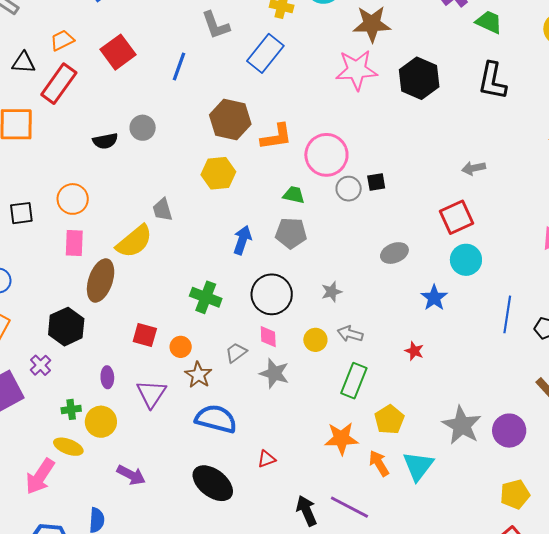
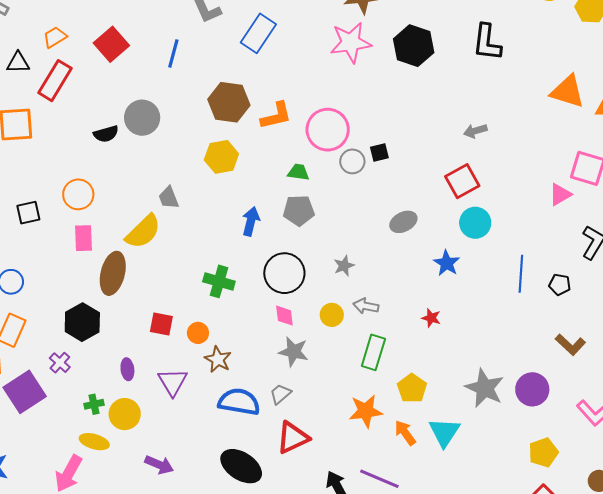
gray circle: (143, 128) -> (142, 118), size x1.4
gray trapezoid: (236, 353) -> (280, 394), moved
red triangle: (266, 459) -> (293, 438), size x1.8

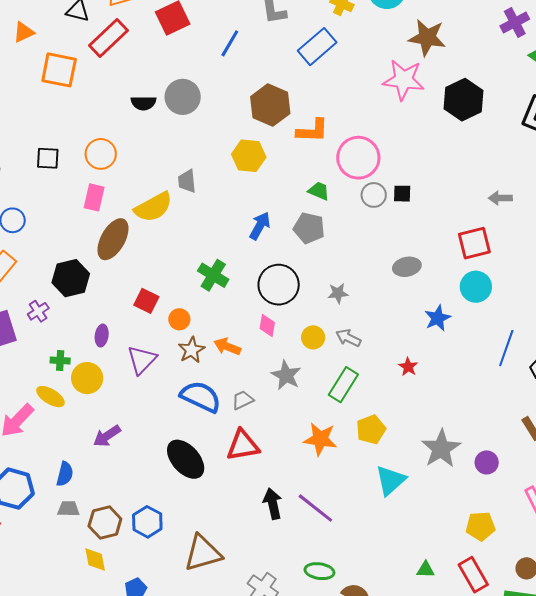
gray star: (294, 352) -> (286, 375), moved
purple circle: (532, 389) -> (487, 462), size x0.7
orange arrow: (405, 433) -> (227, 347), moved, turned -48
purple arrow: (159, 465) -> (107, 436), turned 108

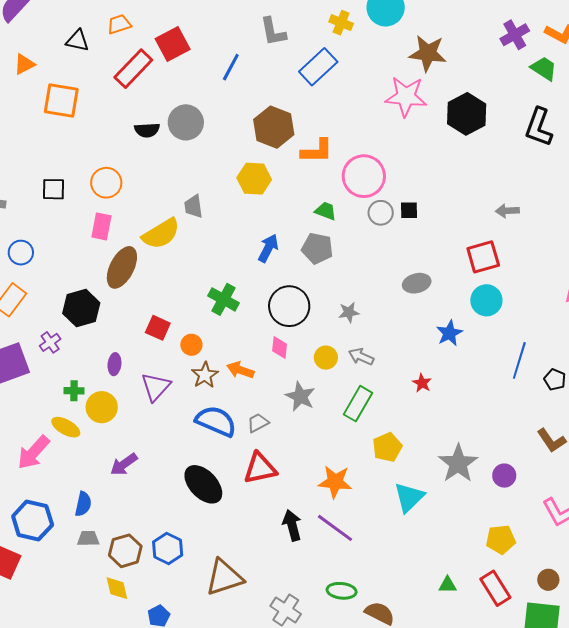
red rectangle: (109, 38) -> (133, 69), moved
orange star: (320, 439) -> (335, 482), moved

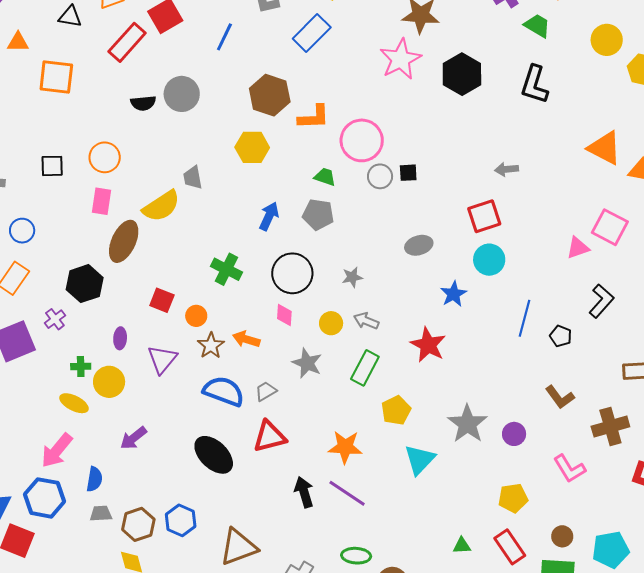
orange triangle: (24, 64) -> (18, 42), turned 30
pink star: (406, 97) -> (401, 59), turned -30
red star: (422, 383) -> (428, 345), size x1.8
pink arrow: (33, 452) -> (57, 450), moved

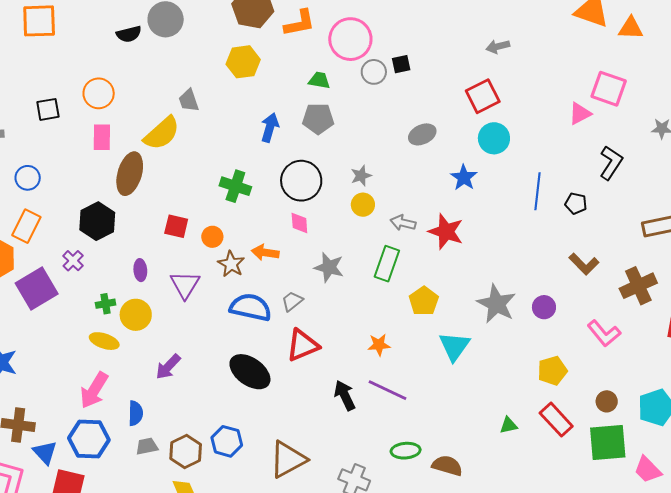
gray arrow: (366, 321) -> (403, 223), moved
yellow circle: (331, 323) -> (363, 205), moved
orange star: (345, 447) -> (379, 345), size x0.7

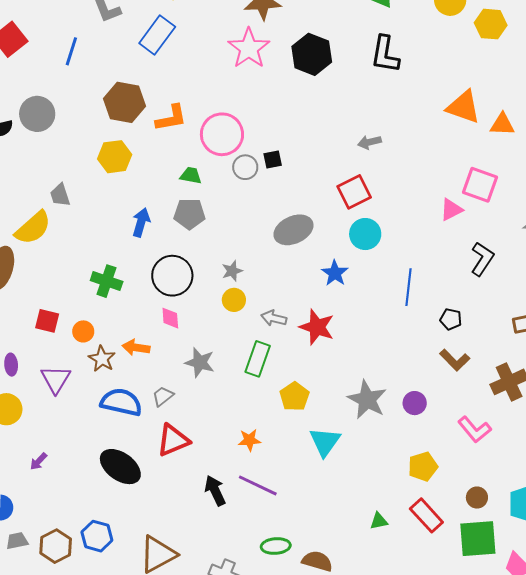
gray ellipse: (422, 134) -> (293, 230), size x1.4
black pentagon: (576, 203) -> (451, 319), moved
purple arrow: (168, 367) -> (38, 461), size x0.7

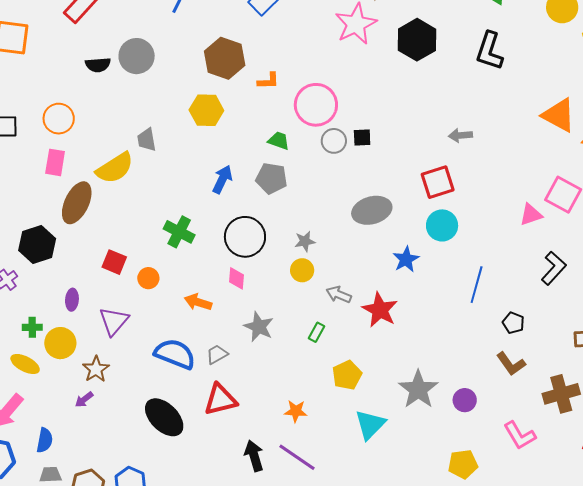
orange L-shape: (171, 118) -> (268, 81), size x0.7
brown star: (102, 359) -> (96, 369), moved
green rectangle: (258, 359) -> (316, 332), size x0.6

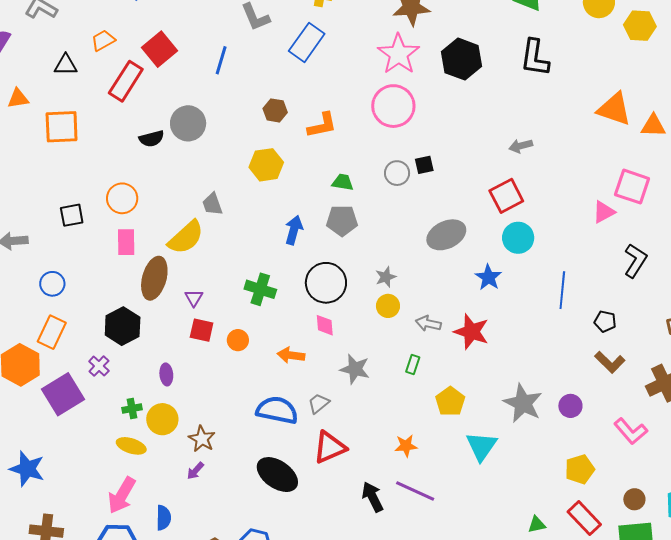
brown hexagon: (225, 58) -> (275, 110), size x0.6
orange L-shape: (268, 81) -> (322, 125), size x1.4
pink circle: (316, 105) -> (393, 106), moved
purple triangle: (114, 321) -> (194, 298), moved, size x0.6

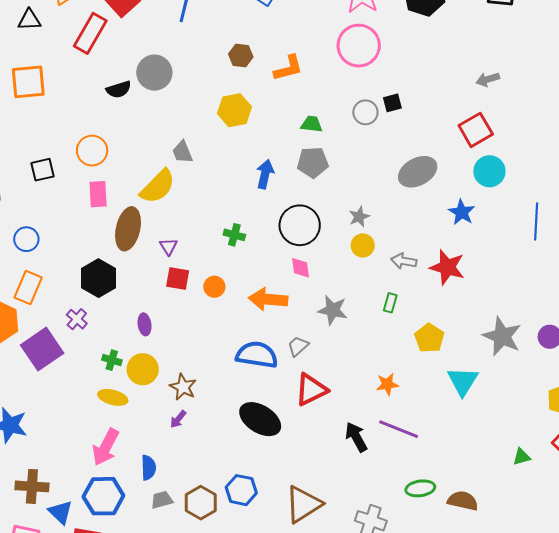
green cross: (260, 289) -> (234, 235), size x0.7
orange arrow: (291, 355) -> (268, 299), size x1.4
green cross: (132, 409) -> (112, 360), turned 30

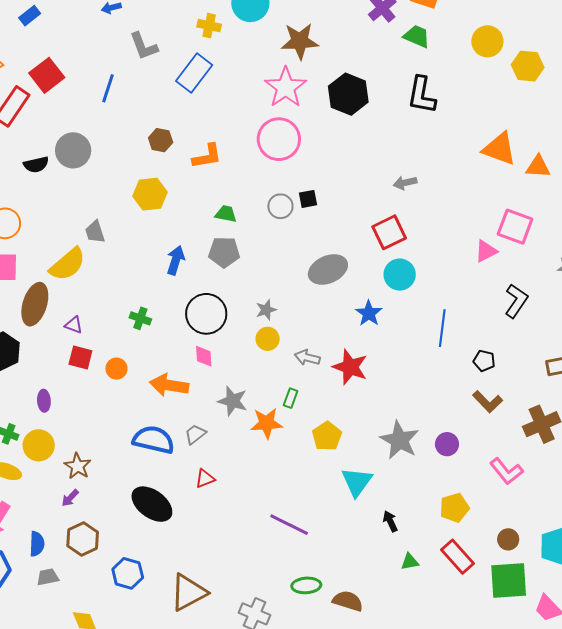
purple triangle: (168, 247) -> (74, 325), turned -42
orange star: (387, 384) -> (267, 423), moved, size x1.4
red triangle: (311, 390) -> (205, 479), size x0.6
black arrow: (356, 437) -> (390, 521), moved, size x0.7
brown hexagon: (201, 503) -> (83, 539), moved

